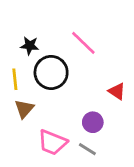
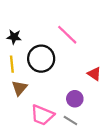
black star: (30, 46) -> (14, 37), moved

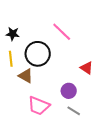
brown triangle: (19, 88) -> (26, 76), moved, turned -42
gray line: (70, 120) -> (74, 111), moved

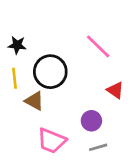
pink line: (62, 32) -> (98, 46), moved
gray line: (74, 111) -> (98, 147), turned -48

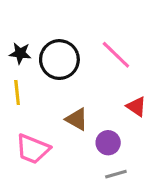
black circle: (50, 72) -> (59, 60), moved
brown triangle: (34, 101) -> (77, 119), moved
pink trapezoid: (52, 141) -> (33, 149), moved

